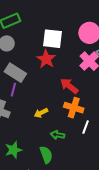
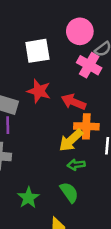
red star: (46, 59) -> (39, 91), moved
yellow arrow: (41, 113) -> (71, 140), moved, size x1.5

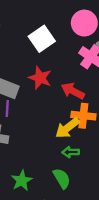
white square: (37, 51) -> (42, 39), turned -30

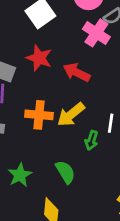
orange cross: (83, 116) -> (39, 115), moved
green arrow: (71, 152) -> (91, 140), moved, turned -70

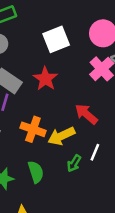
red arrow: (77, 72) -> (86, 114), moved
green semicircle: (65, 172) -> (36, 172), moved

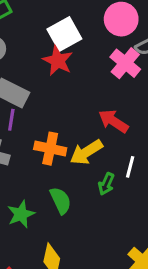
red star: (45, 79) -> (58, 61), moved

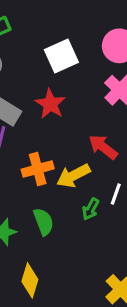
red star: (58, 61) -> (50, 104), moved
orange cross: (50, 149) -> (38, 169), turned -32

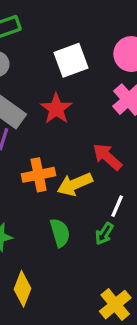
green arrow: (91, 209) -> (104, 234), moved
green semicircle: (44, 222) -> (60, 233), moved

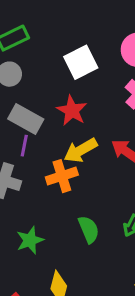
yellow arrow: (75, 184) -> (81, 150), moved

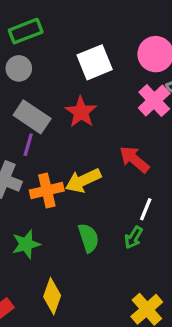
yellow arrow: (81, 150) -> (83, 181), moved
orange cross: (62, 176) -> (47, 190), moved

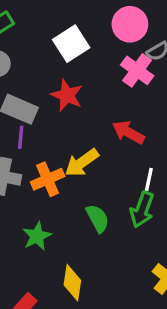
green arrow: (133, 237) -> (142, 210), size x1.5

